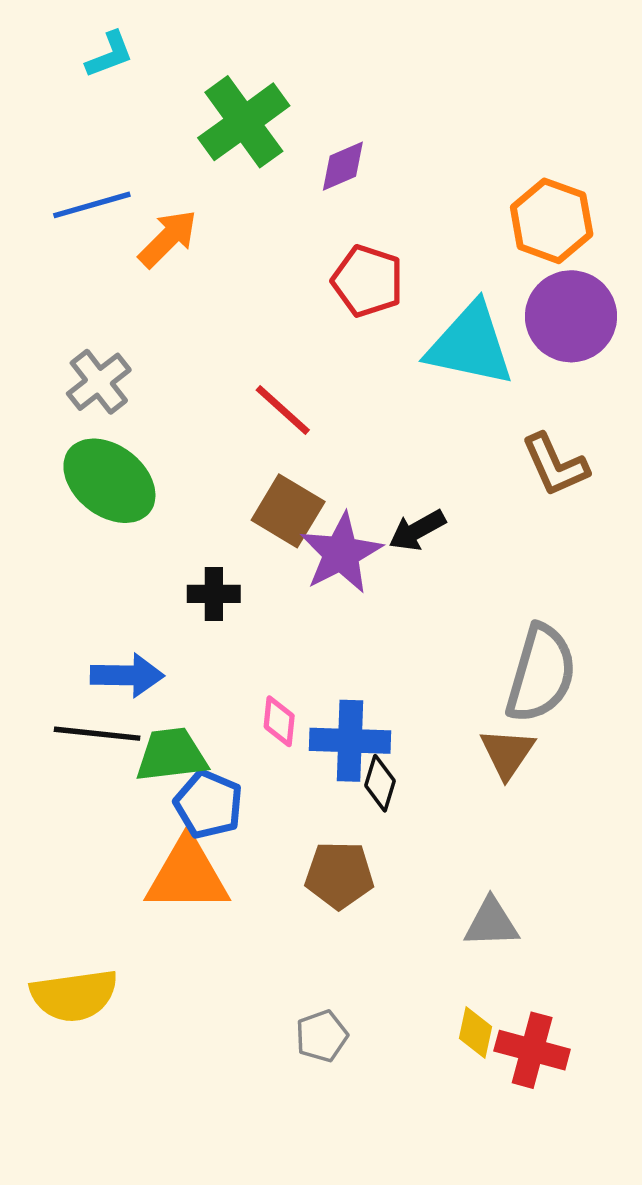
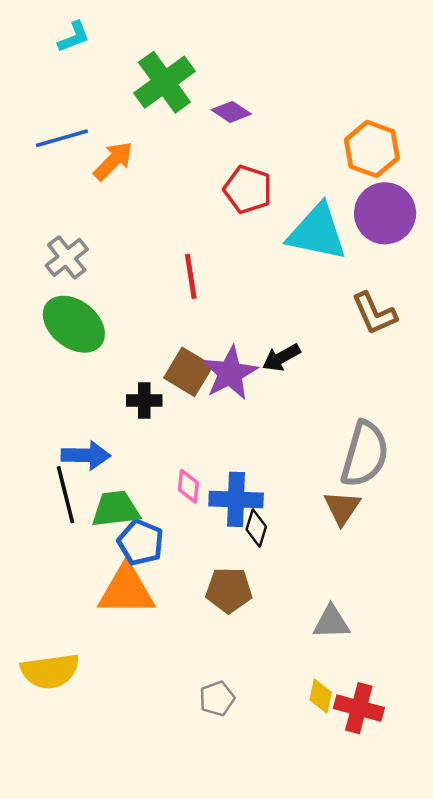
purple diamond: (343, 166) -> (231, 112), turned 57
red line: (283, 410) -> (191, 276), turned 39
brown square: (288, 511) -> (188, 372), moved
black line: (97, 734) -> (66, 495), turned 70

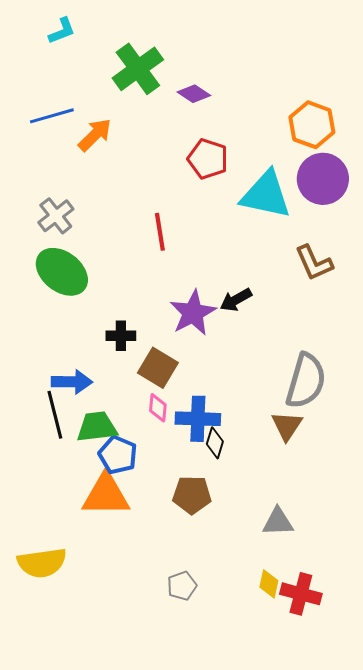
brown square: (188, 372) -> (158, 368), moved

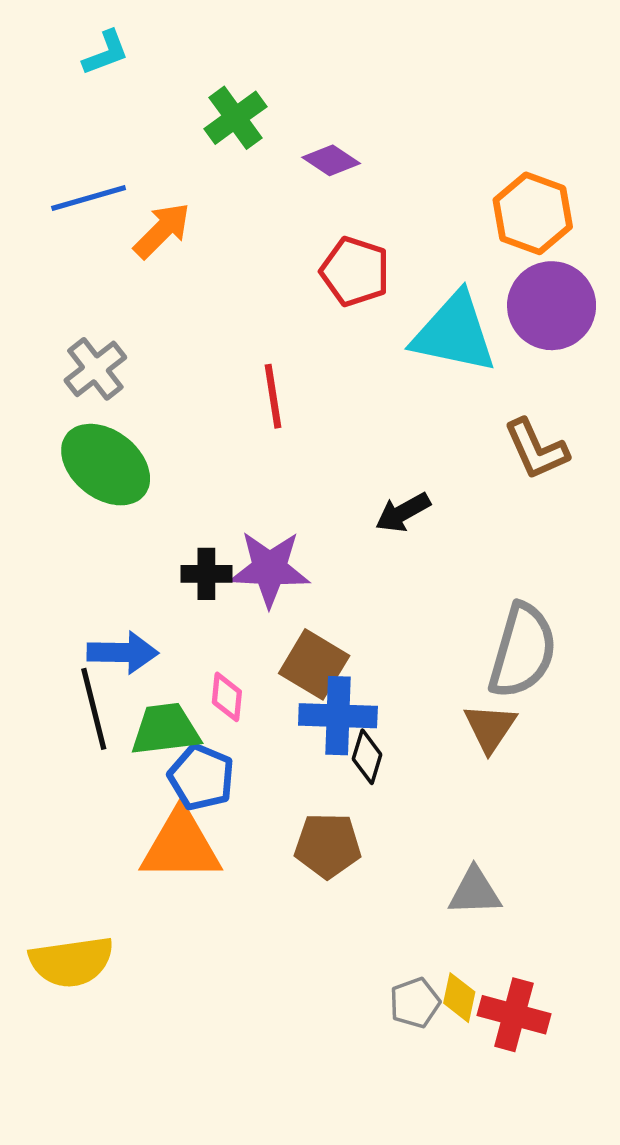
green cross: (138, 69) -> (235, 118), size x0.7
purple star: (193, 313) -> (270, 569), moved, turned 30
brown square: (158, 368) -> (314, 664), moved
pink diamond: (158, 408) -> (227, 697), moved
gray pentagon: (182, 586) -> (415, 1003), moved

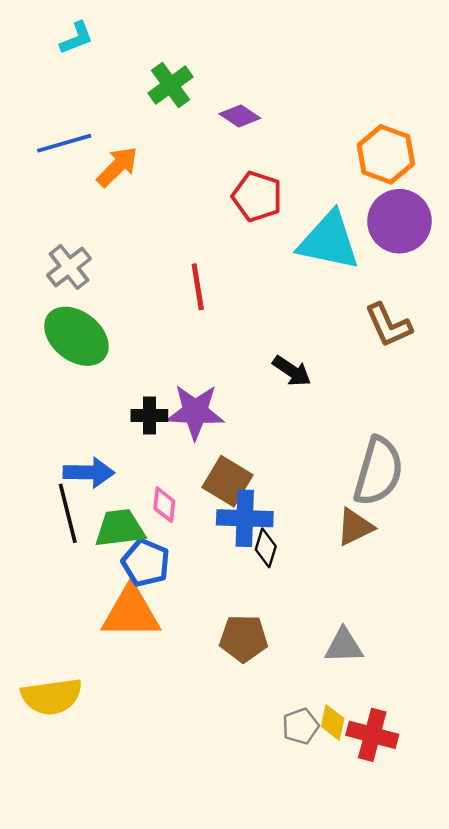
black arrow: (403, 512) -> (292, 371), turned -117
brown triangle: (490, 728) -> (355, 527), turned 30
brown pentagon: (328, 846) -> (244, 638), moved

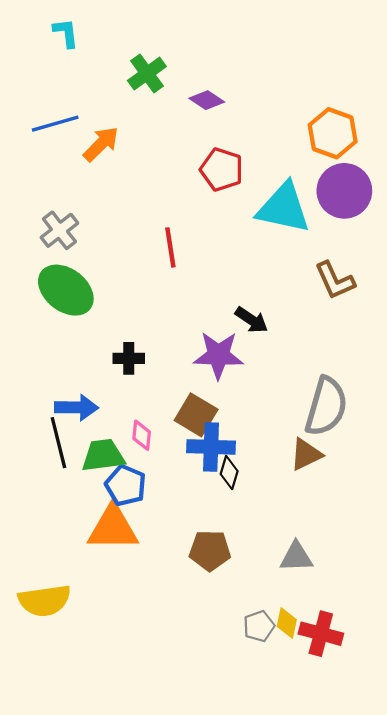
cyan L-shape: (76, 38) -> (66, 33), turned -76
purple star: (195, 412) -> (218, 355), moved

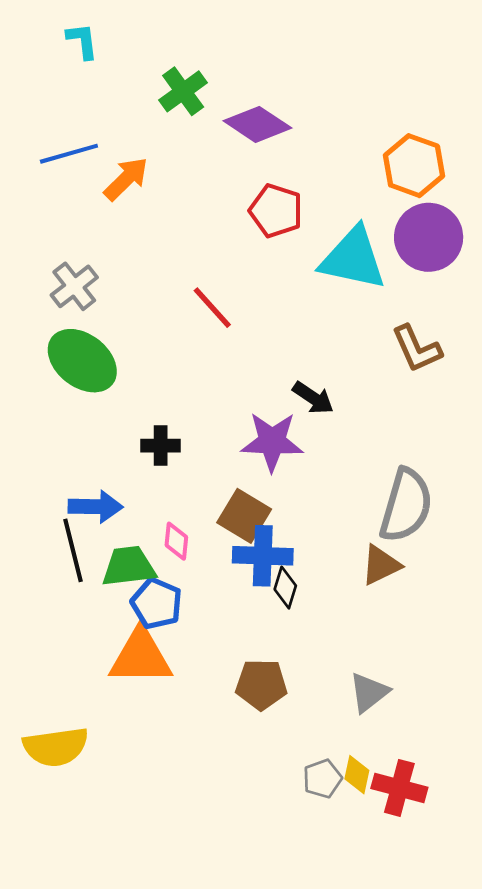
purple diamond: (207, 100) -> (257, 124), size x1.5
red line: (170, 247) -> (212, 308), turned -33
gray triangle: (296, 557) -> (369, 692), turned -36

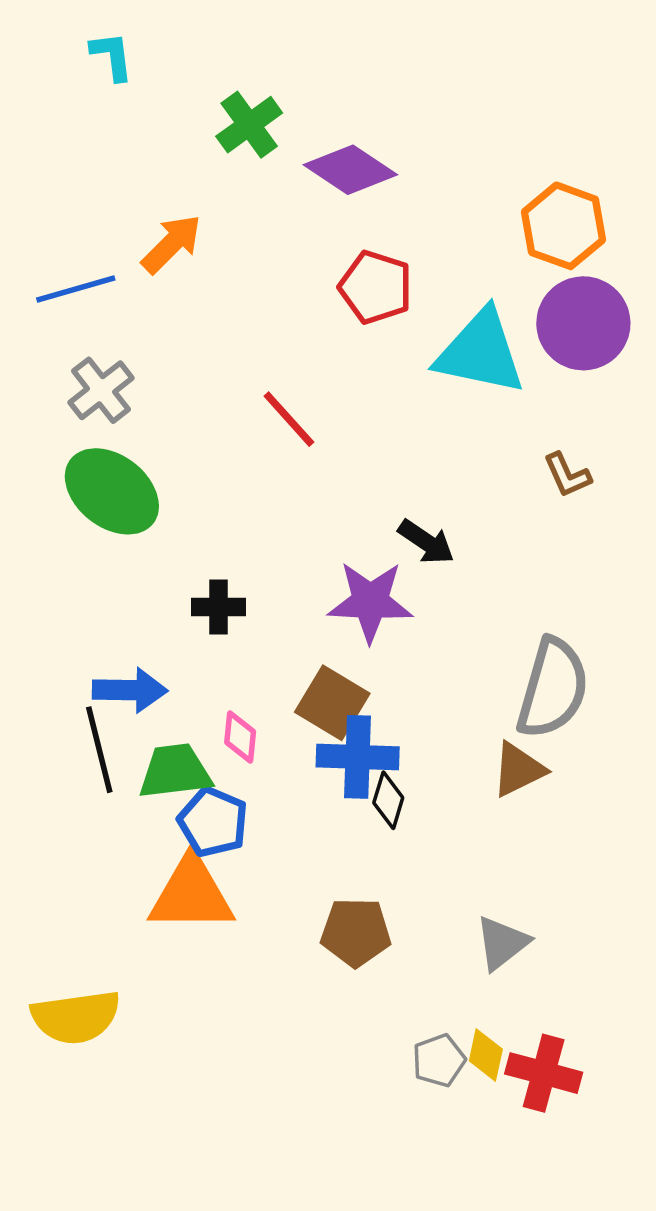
blue line: (69, 154) -> (76, 289), moved
brown L-shape: (417, 349) -> (567, 475), size x0.7

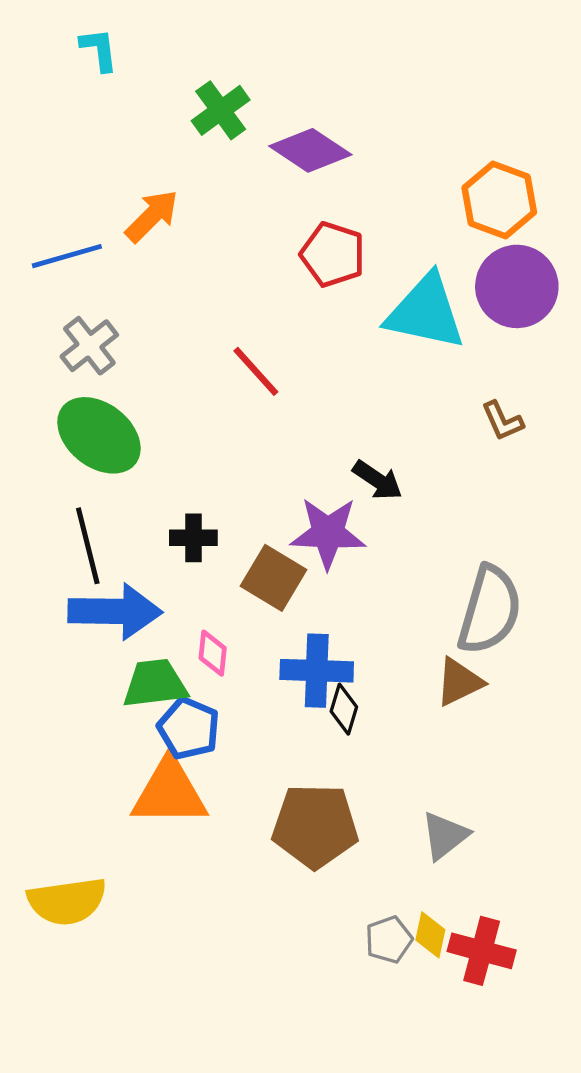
blue arrow: (130, 690) -> (115, 611), size x1.4
brown square: (332, 703) -> (273, 578), moved
black line: (99, 750) -> (88, 546), moved
brown pentagon: (356, 932) -> (315, 826), size x1.4

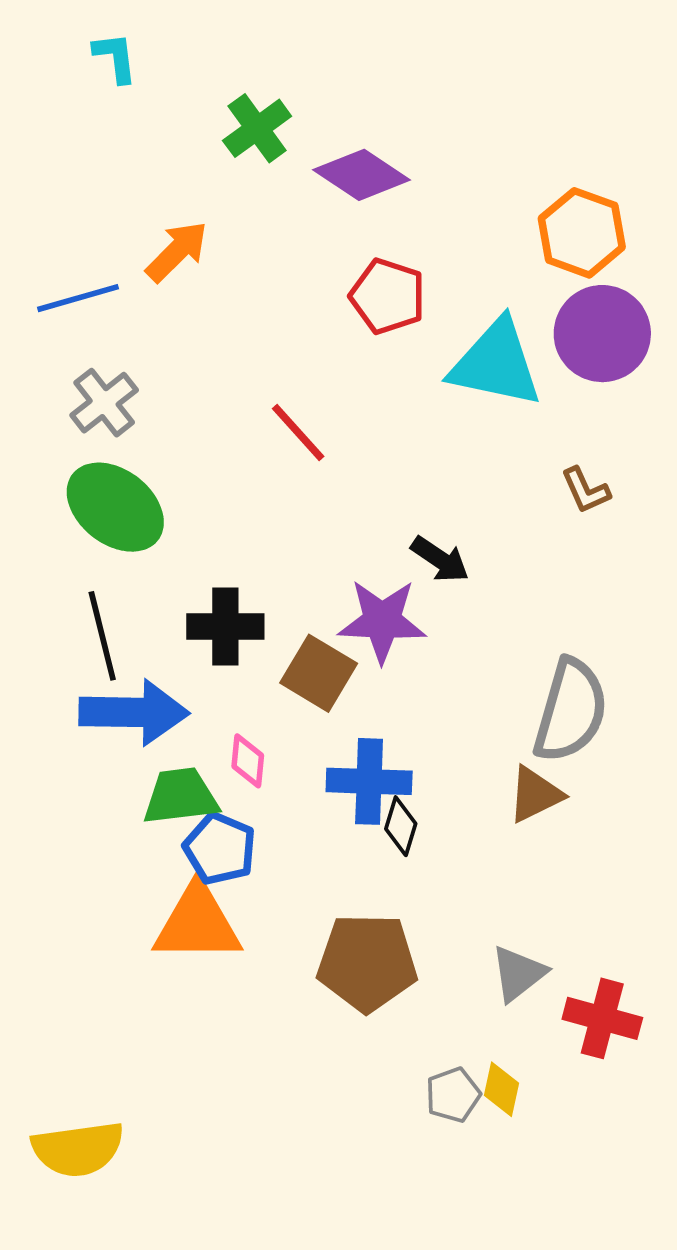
black cross: (193, 538) -> (225, 627), size x1.4
yellow semicircle: (67, 901) -> (78, 1149), moved
red cross: (482, 951) -> (602, 1018), moved

